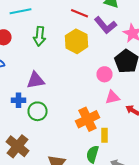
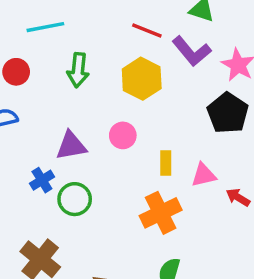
pink circle: (104, 74) -> (123, 135), moved
blue cross: (18, 100) -> (42, 180), turned -32
yellow rectangle: (104, 135) -> (166, 163), moved

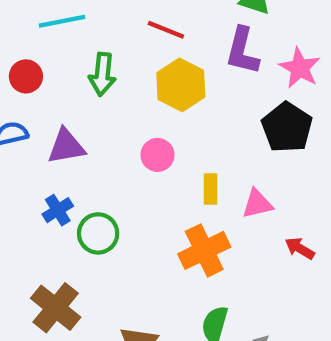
red line: (147, 31) -> (166, 30), moved
purple L-shape: (192, 51) -> (242, 51), turned 54
purple triangle: (71, 146) -> (66, 146), moved
red arrow: (238, 197) -> (300, 248), moved

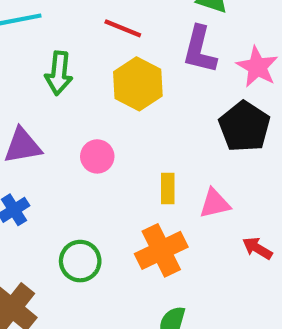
pink circle: (157, 155) -> (97, 156), moved
green circle: (98, 233) -> (80, 261), moved

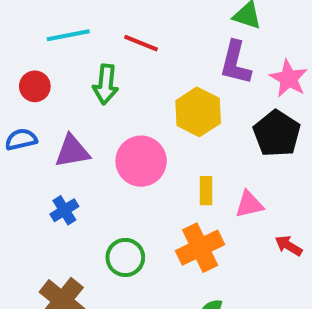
red line: (123, 28) -> (141, 43), moved
yellow hexagon: (138, 84) -> (198, 112), moved
pink circle: (97, 156) -> (141, 161), size x1.6

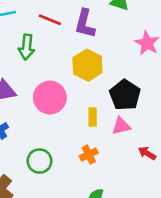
purple L-shape: (235, 63) -> (85, 24), moved
black pentagon: (277, 134) -> (125, 95), moved
orange cross: (200, 248) -> (89, 155), size x0.6

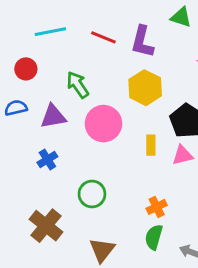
green arrow: (27, 47) -> (78, 85), moved, turned 140
orange cross: (89, 155) -> (157, 207), moved

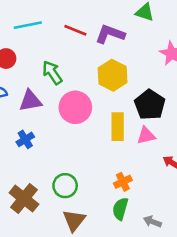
purple L-shape: (142, 42) -> (110, 34), turned 96
yellow rectangle: (151, 145) -> (118, 127), size x1.5
green circle: (92, 194) -> (65, 186), moved

